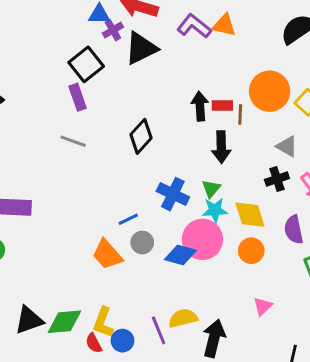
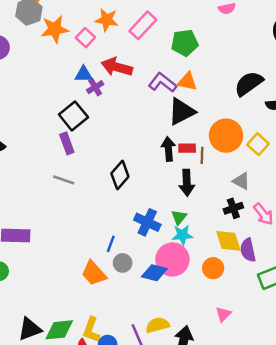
black triangle: (141, 48) -> (182, 111), moved
yellow diamond: (250, 215) -> (228, 241), moved
blue line: (128, 219) -> (111, 244), turned -42

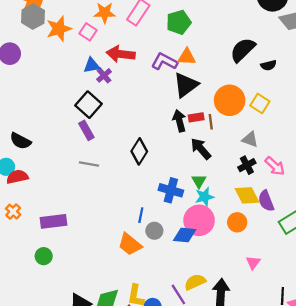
black arrow: (187, 183) -> (201, 149), turned 150

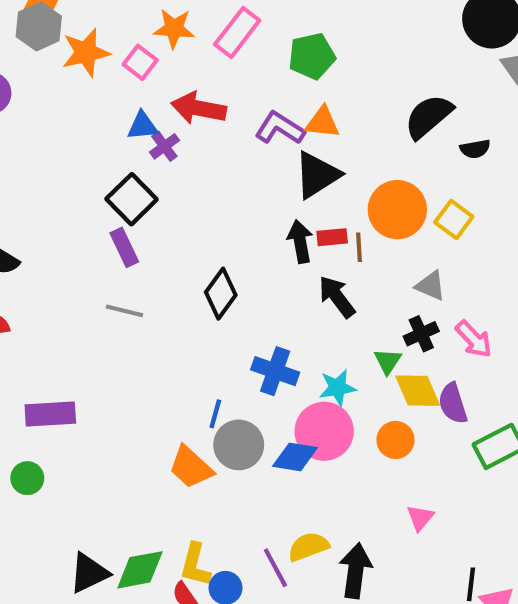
green triangle: (199, 181) -> (388, 361), moved
gray circle: (154, 231) -> (239, 445), size x1.5

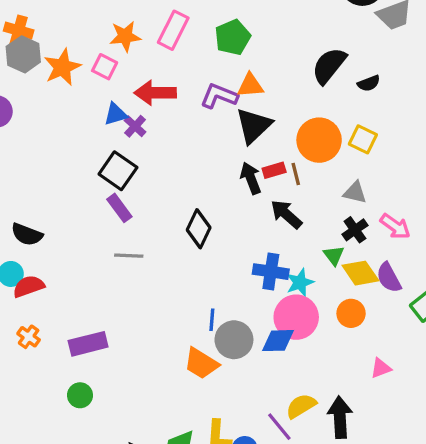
blue cross: (275, 371) -> (271, 272), moved
pink triangle: (420, 518) -> (381, 368), turned 40

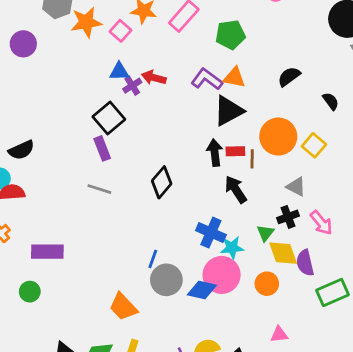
black semicircle: (329, 66) -> (289, 77), moved, size x0.7
black semicircle: (369, 83) -> (331, 101), turned -120
red arrow: (155, 93) -> (154, 78), moved, size x0.7
black semicircle: (27, 234) -> (21, 150), turned -60
orange trapezoid: (201, 363) -> (123, 307), moved

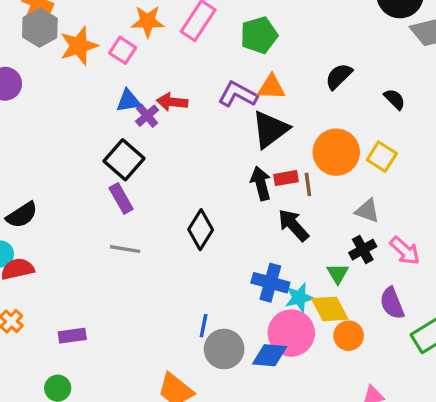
purple rectangle: (47, 252) -> (72, 336), size x0.7
yellow diamond: (283, 253) -> (330, 309), moved

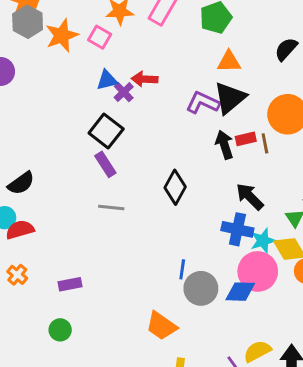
purple L-shape: (238, 94) -> (203, 103), moved
black arrow: (293, 225) -> (250, 197), moved

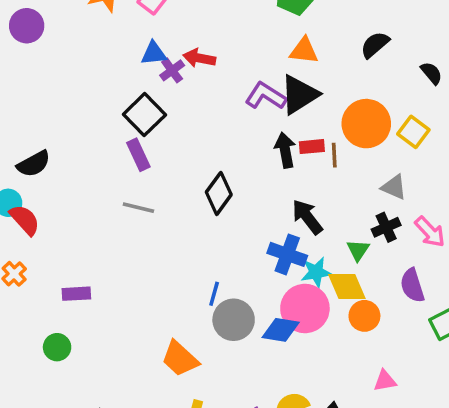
red semicircle: (20, 230) -> (25, 220), turned 56

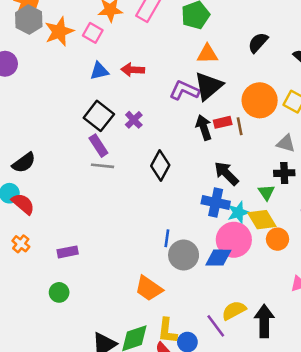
purple cross: (172, 70) -> (134, 120), moved
gray line: (138, 208) -> (102, 166), moved
black cross: (386, 227) -> (284, 173), turned 30

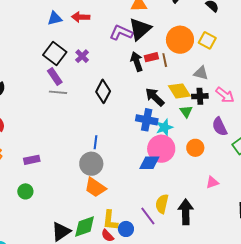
yellow diamond: (262, 220) -> (179, 91), moved
blue line: (167, 238) -> (95, 142), moved
gray circle: (184, 255) -> (91, 164), moved
yellow semicircle: (234, 310) -> (162, 204), turned -48

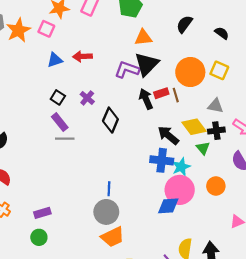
black square: (55, 53) -> (58, 97), size x0.6
black diamond: (103, 91) -> (110, 120), moved
orange trapezoid: (95, 187) -> (113, 237), turned -55
green circle: (25, 191) -> (39, 237), moved

